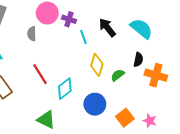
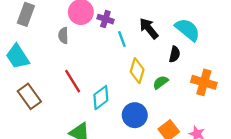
black semicircle: (138, 60) -> (175, 54), moved

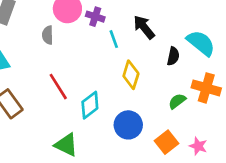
cyan semicircle: (187, 30) -> (201, 43), moved
green semicircle: (161, 82) -> (177, 101), moved

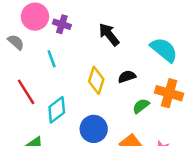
gray semicircle: (48, 35) -> (16, 42), turned 132
cyan line: (114, 39) -> (52, 59), moved
black semicircle: (173, 56) -> (127, 77), moved, turned -120

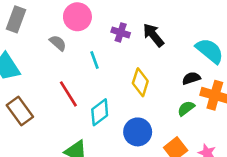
purple cross: (62, 24) -> (121, 32), moved
black semicircle: (127, 77) -> (191, 78), moved

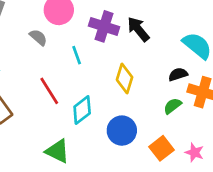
purple cross: (121, 32) -> (104, 26), size x1.5

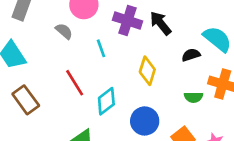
black semicircle: (178, 74) -> (191, 55), moved
green semicircle: (173, 106) -> (194, 97), turned -144

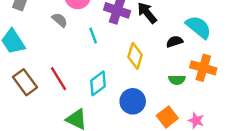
red line: (75, 83) -> (58, 79), moved

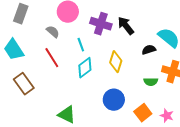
red line: (58, 79) -> (52, 58), moved
cyan diamond: (98, 83) -> (85, 68), moved

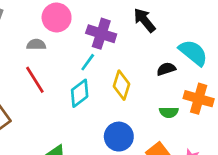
black arrow: (126, 26) -> (145, 20), moved
gray semicircle: (53, 32) -> (36, 45), turned -40
cyan line: (81, 45) -> (88, 62), moved, turned 56

